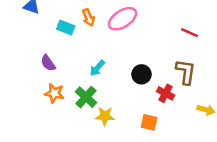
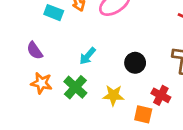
red cross: (166, 93) -> (161, 95), moved
yellow star: (105, 116) -> (113, 95), moved

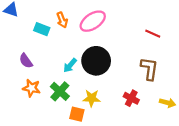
black circle: (135, 63) -> (96, 61), moved, size x1.6
orange square: (143, 114) -> (77, 114), moved

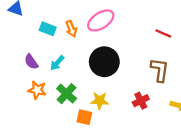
orange arrow: (62, 20) -> (71, 29), moved
cyan arrow: (70, 65) -> (57, 63), moved
red cross: (131, 98) -> (141, 101), turned 35

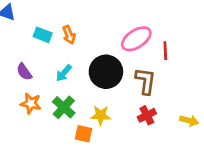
pink ellipse: (101, 20) -> (136, 39), moved
red line: (163, 33) -> (165, 51), moved, turned 63
cyan arrow: (57, 63) -> (64, 73), moved
brown L-shape: (160, 70) -> (146, 81), moved

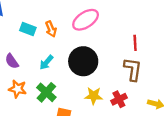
pink ellipse: (136, 39) -> (86, 20), moved
brown L-shape: (146, 81) -> (133, 69), moved
yellow star: (101, 115) -> (94, 96), moved

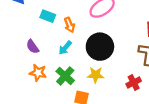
orange arrow: (51, 29) -> (69, 25), moved
yellow star: (94, 96) -> (96, 75), moved

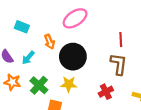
orange arrow: (69, 25) -> (50, 42), moved
cyan arrow: (65, 48) -> (28, 58), moved

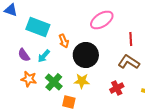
pink ellipse: (75, 18) -> (102, 20), moved
cyan rectangle: (22, 27) -> (38, 27), size x1.6
brown L-shape: (119, 64) -> (129, 62), turned -65

